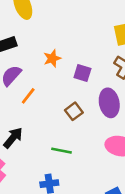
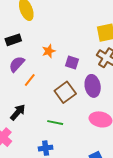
brown square: (74, 111) -> (65, 92), size x1.5

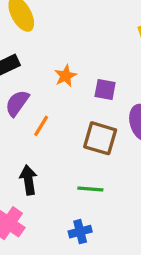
brown square: (65, 92) -> (100, 138), turned -30
black arrow: (18, 112) -> (28, 180), turned -42

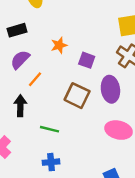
black arrow: (28, 180) -> (20, 106), moved
green line: (90, 189) -> (49, 129), moved

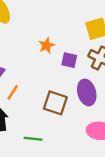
orange star: (59, 45) -> (46, 46), moved
purple square: (87, 60) -> (69, 60), moved

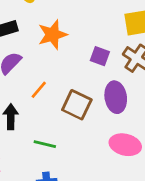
orange star: (46, 46) -> (53, 35), moved, size x1.5
orange line: (13, 92) -> (39, 90), moved

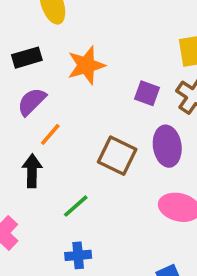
orange line: (39, 90) -> (50, 134), moved
green line: (45, 144) -> (76, 206), turned -55

